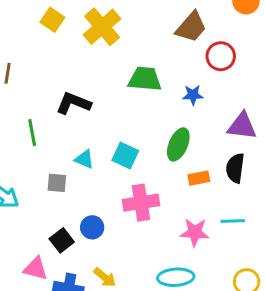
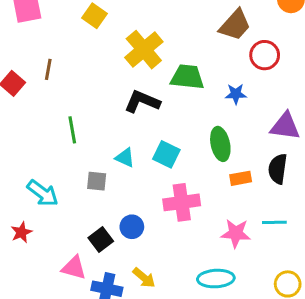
yellow cross: (102, 27) -> (144, 50), moved
black L-shape: (73, 103) -> (142, 102), moved
green ellipse: (178, 144) -> (220, 144), turned -36

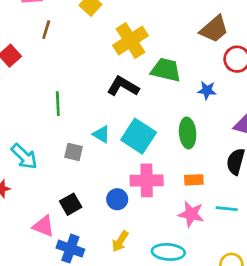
brown line: (48, 69) -> (46, 30), moved
cyan square: (166, 154) -> (139, 136), size x1.4
orange rectangle: (241, 178) -> (194, 180), moved
blue circle: (132, 227) -> (117, 199), moved
yellow arrow: (144, 278) -> (120, 241), moved, turned 75

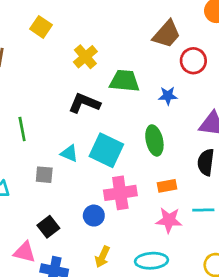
yellow cross: (130, 40) -> (85, 57), size x0.7

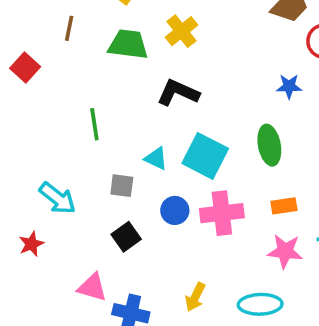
green trapezoid: (124, 81) -> (128, 44), moved
blue circle: (94, 216) -> (175, 210), moved
black square: (48, 227) -> (126, 237), moved

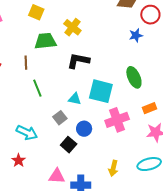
brown line: (69, 28) -> (26, 63), moved
blue star: (289, 86) -> (136, 35), moved
gray square: (122, 186) -> (60, 118), turned -32
blue circle: (175, 210) -> (84, 129), moved

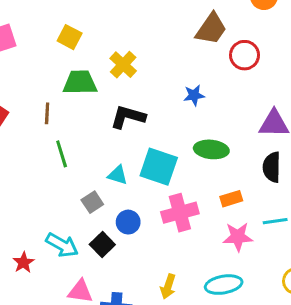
blue star: (136, 35) -> (194, 95), moved
green ellipse: (134, 77) -> (211, 149), turned -65
cyan arrow: (27, 133) -> (62, 245), moved

